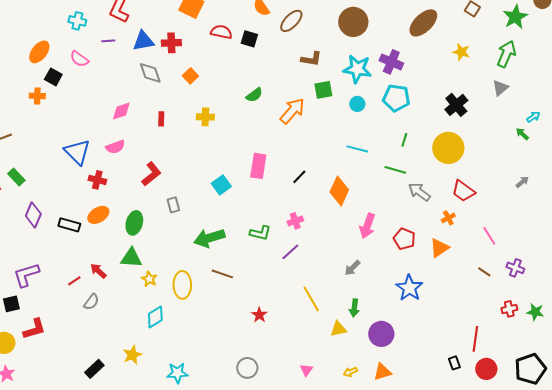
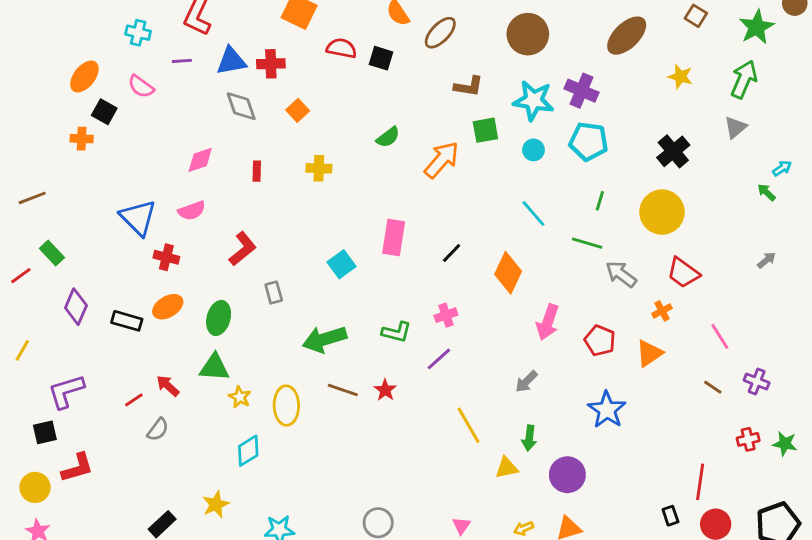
cyan line: (357, 149) -> (533, 213), turned 35
red star: (259, 315) -> (385, 390), moved

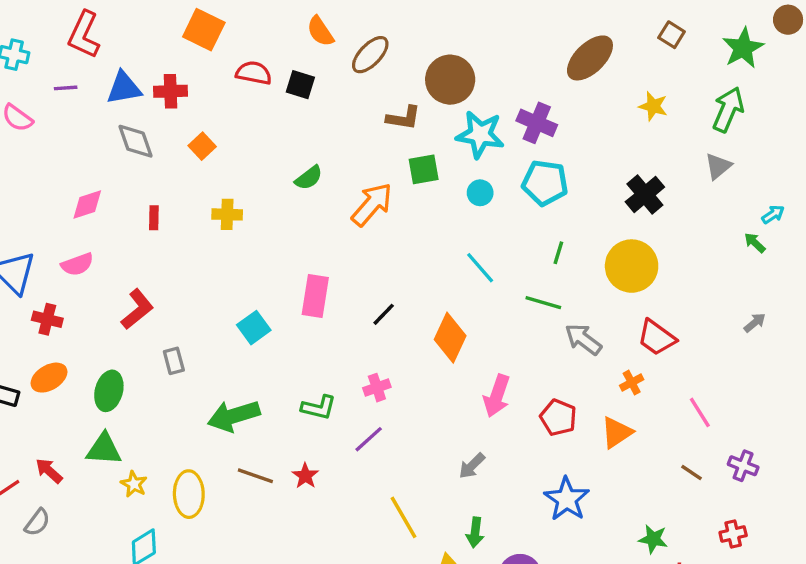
brown circle: (528, 34) -> (450, 80), moved
green star: (785, 444) -> (653, 539), moved

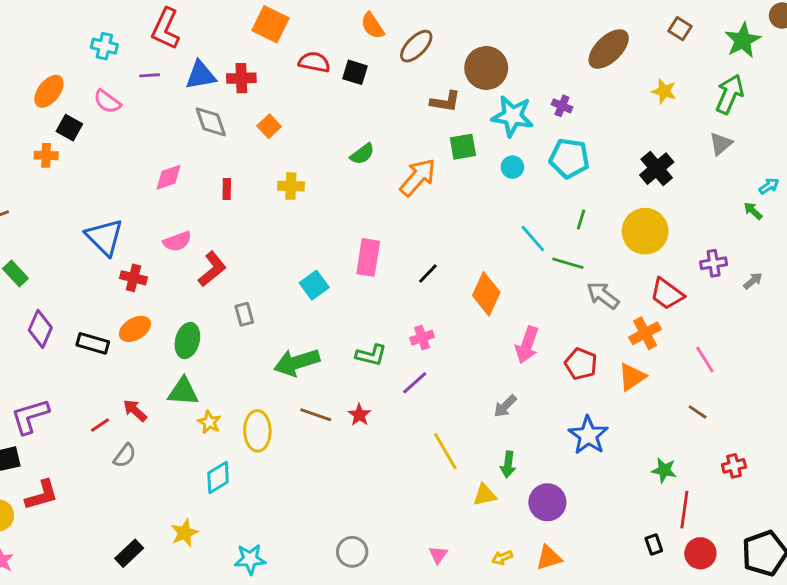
purple cross: (537, 123) -> (562, 106), size x0.6
pink semicircle: (77, 264) -> (177, 241), moved
cyan line: (480, 268) -> (533, 238), moved
orange cross: (632, 383) -> (645, 333), size x1.5
purple cross: (743, 466) -> (714, 263), moved, turned -30

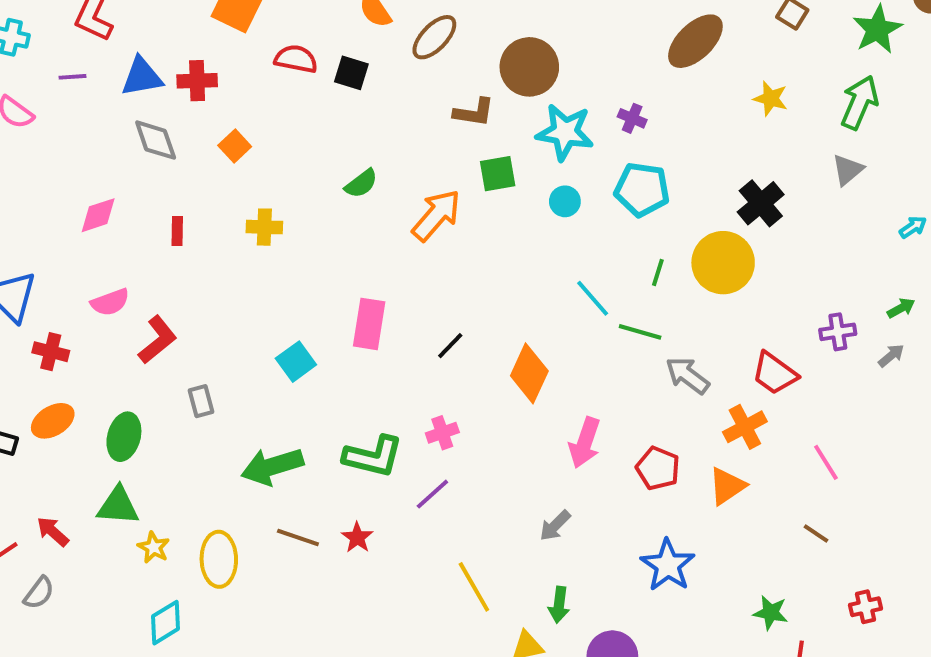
green arrow: (753, 211) -> (901, 308), moved, turned 108
yellow circle: (645, 231) -> (723, 263), moved
green L-shape: (371, 355) -> (373, 456), size x1.4

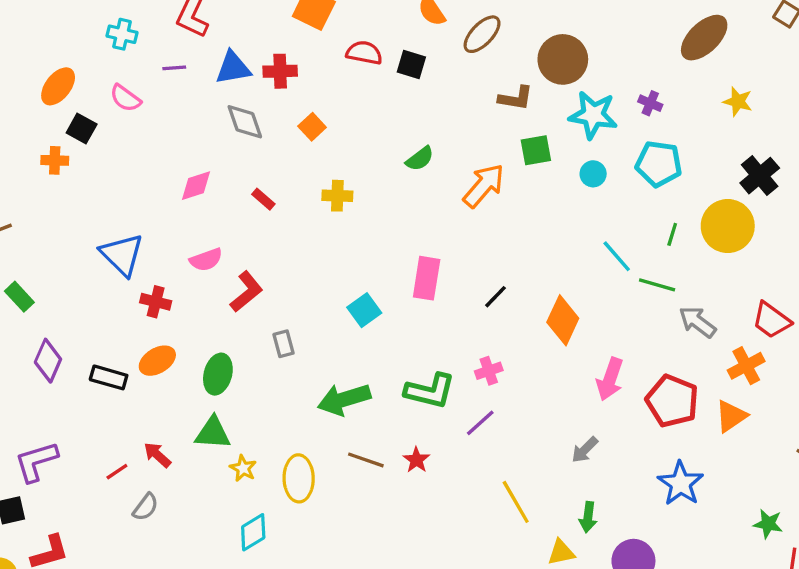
yellow star: (771, 99) -> (738, 102), moved
red rectangle: (177, 231) -> (263, 199), turned -50
red pentagon: (658, 468) -> (672, 401), size x1.4

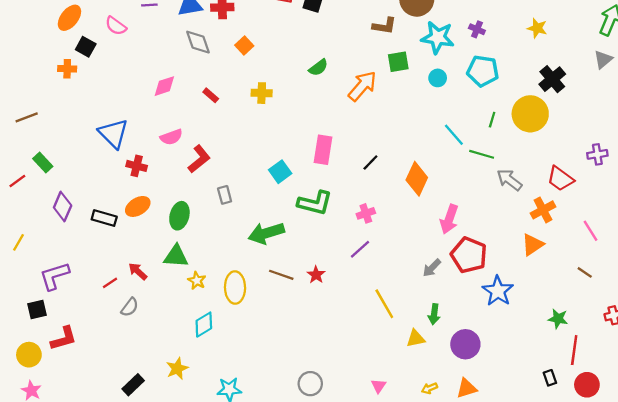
green L-shape: (430, 391) -> (315, 203), moved
red pentagon: (672, 401) -> (469, 255), moved

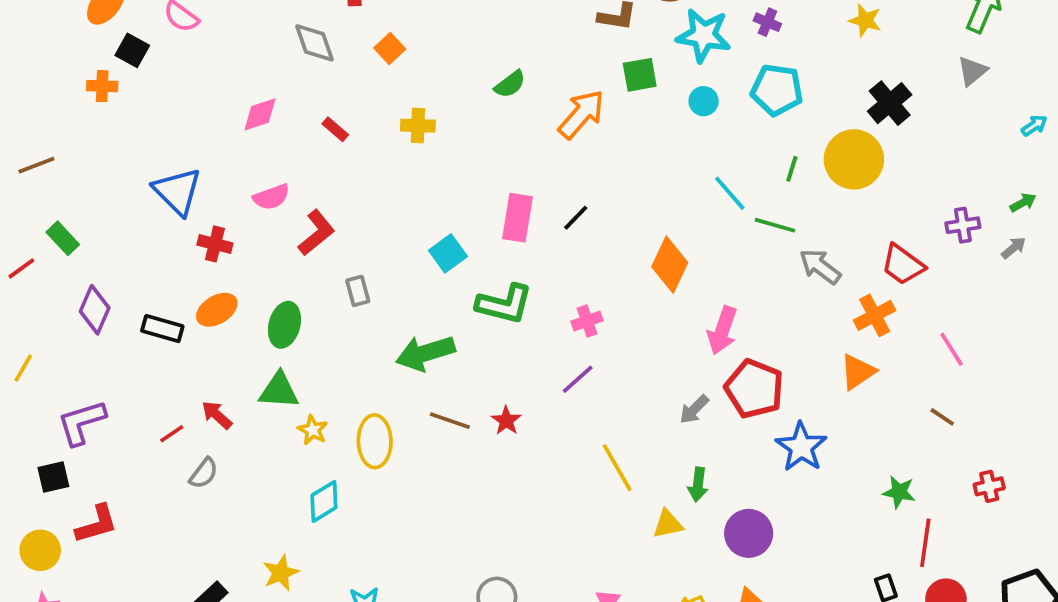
black line: (370, 162) -> (576, 218), moved

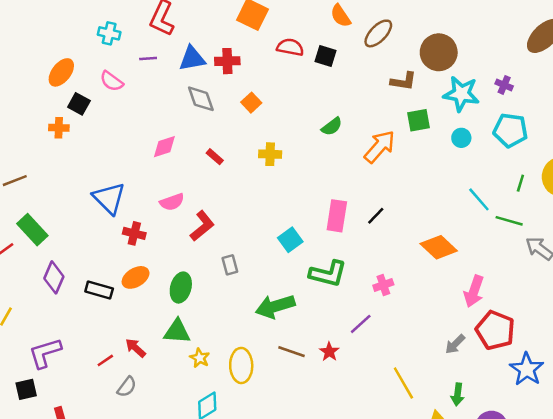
green rectangle: (63, 238) -> (32, 230), size x1.4
orange diamond: (670, 265) -> (439, 247), turned -72
purple line: (578, 379) -> (361, 324), moved

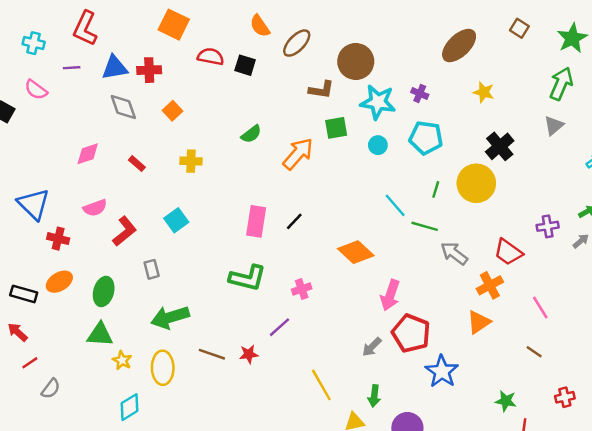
cyan square: (290, 240) -> (176, 220), moved
green arrow: (275, 306) -> (170, 317), moved
red arrow: (136, 348) -> (18, 332), moved
red star: (329, 352) -> (249, 354), turned 30

